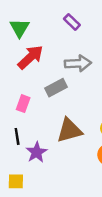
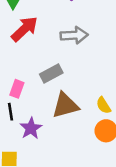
gray rectangle: (56, 88) -> (51, 73), moved
pink rectangle: (23, 104) -> (17, 89), moved

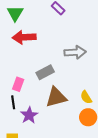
red arrow: (25, 29) -> (24, 37), turned -140
gray arrow: (74, 35) -> (75, 52), moved

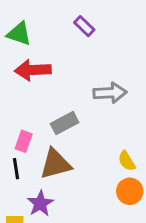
green triangle: (15, 13) -> (19, 34), turned -42
brown triangle: (56, 97) -> (55, 164), moved
purple star: (29, 115) -> (40, 203), moved

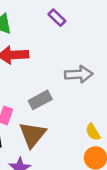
brown triangle: (55, 164) -> (32, 135), turned -36

